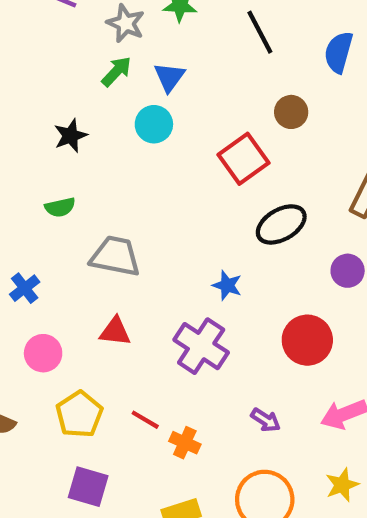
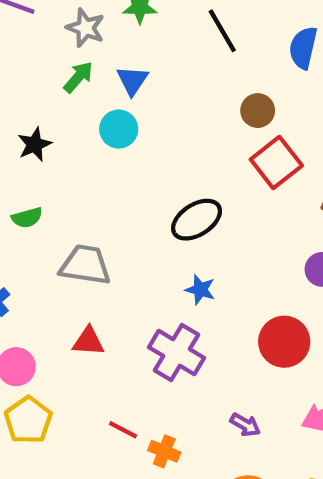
red square: (243, 159) -> (276, 162), moved
black ellipse: (281, 224) -> (197, 220), moved
yellow pentagon: (79, 414) -> (28, 420), moved

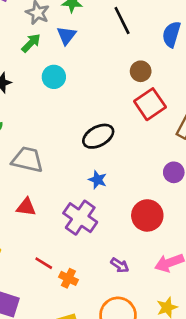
blue triangle: (132, 80) -> (66, 35), moved

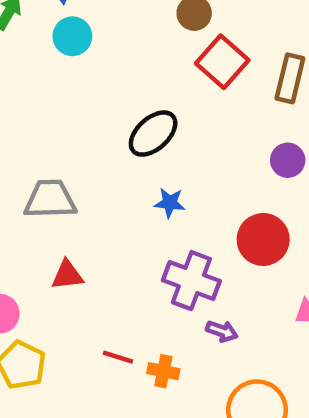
cyan circle: (54, 77) -> (72, 36), moved
purple cross: (80, 218) -> (191, 281), moved
purple arrow: (120, 265) -> (222, 331), moved

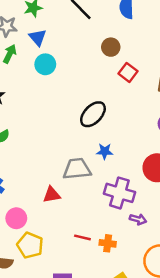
red square: (222, 62) -> (128, 72), size x0.7
gray trapezoid: (50, 199) -> (77, 169), moved

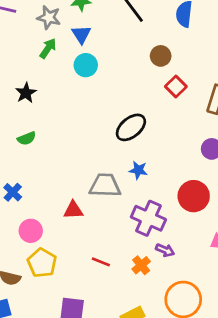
orange cross: (108, 243) -> (141, 265), moved, turned 35

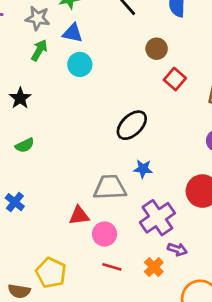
blue triangle: (81, 34) -> (73, 33), turned -40
purple cross: (148, 218) -> (157, 218), turned 36
pink circle: (31, 231) -> (105, 234), moved

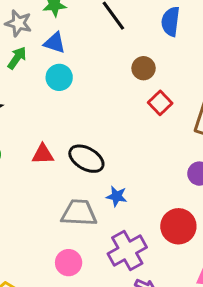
black ellipse: (132, 125) -> (86, 159), moved, turned 68
red triangle: (79, 216) -> (43, 154), moved

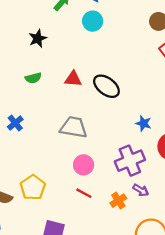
blue star: (117, 196) -> (144, 123), moved
gray trapezoid: (79, 213) -> (74, 127), moved

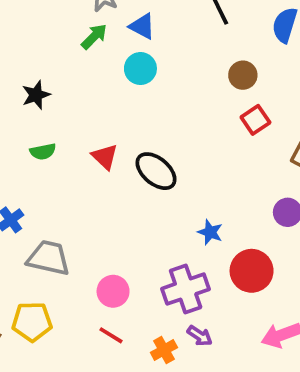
black star: (38, 38) -> (36, 95), moved
red triangle: (73, 79) -> (105, 157), turned 36
gray trapezoid: (74, 127) -> (49, 258), moved
yellow pentagon: (33, 187) -> (32, 322), turned 30

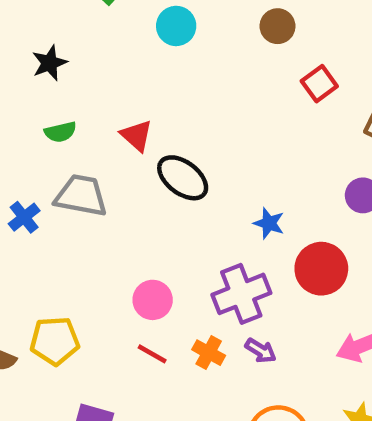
brown circle: (243, 75) -> (278, 26), moved
black ellipse: (156, 171) -> (183, 178), moved
gray trapezoid: (49, 258) -> (81, 196), moved
orange cross: (164, 350) -> (209, 353), moved, turned -30

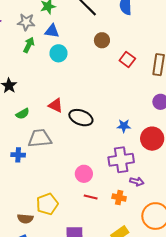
blue cross: (24, 217) -> (18, 155), turned -32
purple cross: (241, 294) -> (121, 160), turned 30
orange cross: (209, 353) -> (119, 198), moved

